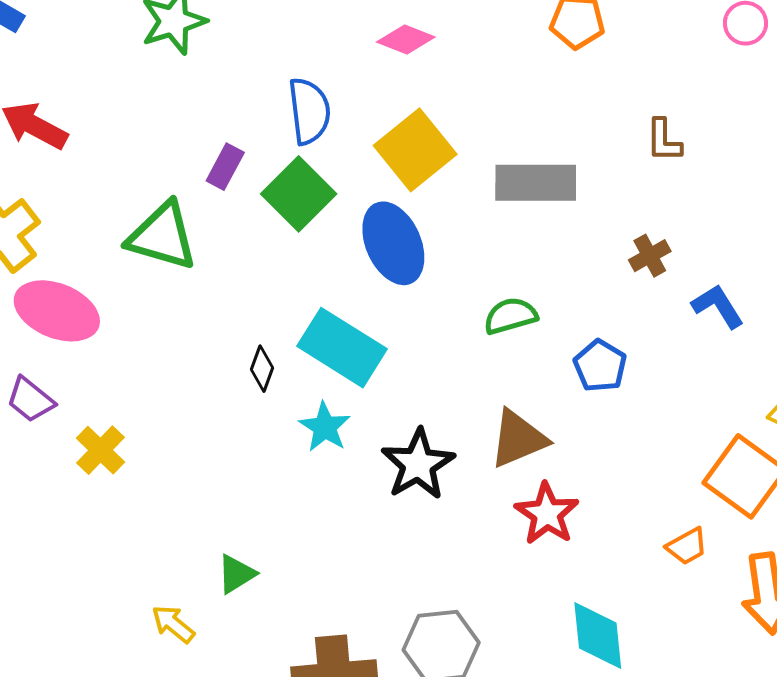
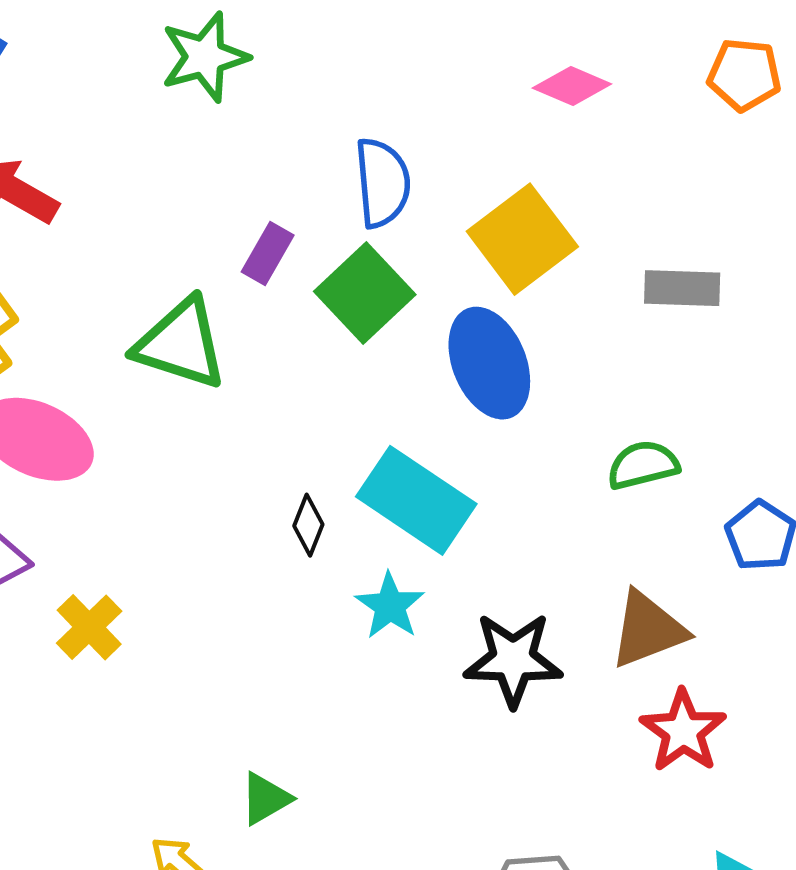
pink diamond: (406, 40) -> (572, 86), moved
gray rectangle: (536, 183) -> (682, 288), size x0.7
black star: (418, 464) -> (513, 660), turned 30

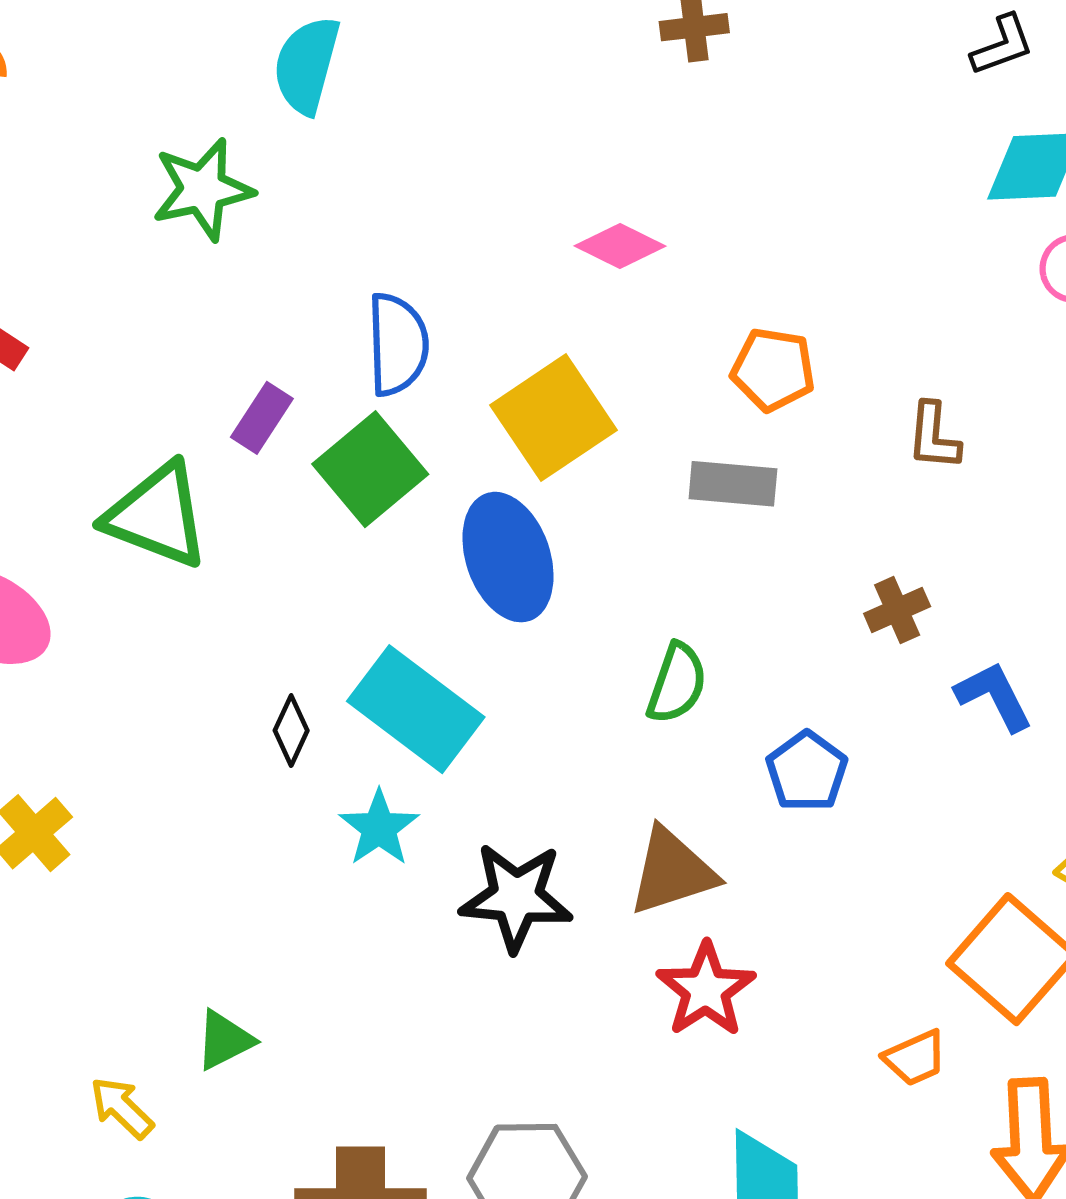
orange pentagon: (744, 75) -> (773, 370), moved
green semicircle: (643, 465) -> (677, 683), turned 120

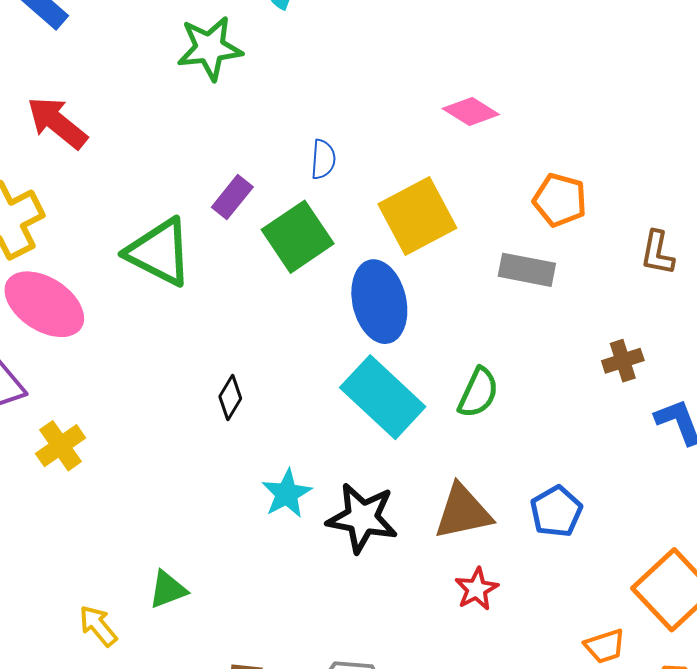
blue semicircle: (397, 344) -> (323, 159), size x0.6
cyan rectangle: (416, 709) -> (383, 397), moved
blue pentagon: (807, 771) -> (556, 511), moved
cyan star: (379, 828) -> (287, 494), moved
red star: (706, 990) -> (477, 589), size x0.7

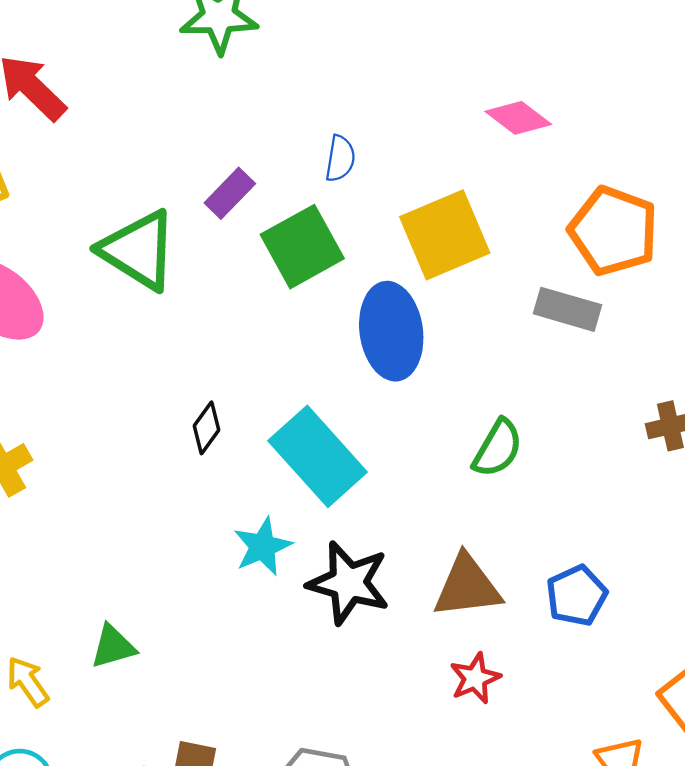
orange pentagon: (560, 200) -> (613, 231), size x1.4
cyan rectangle: (383, 397) -> (318, 456), moved

